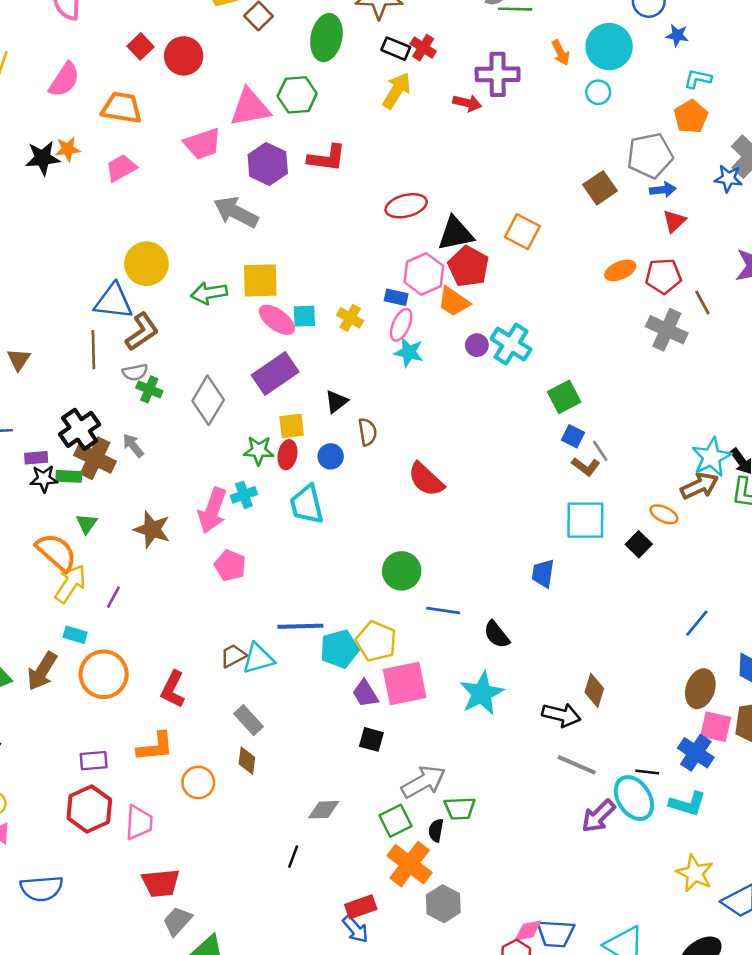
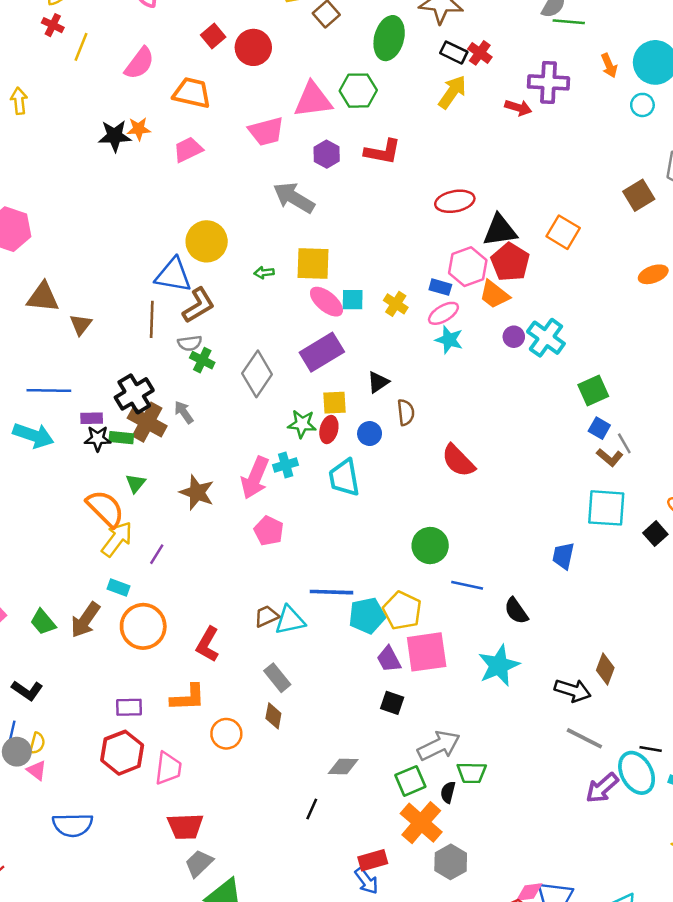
purple hexagon: (268, 164) -> (327, 154), size x0.7
green arrow: (209, 293) -> (264, 273), size x0.6
pink ellipse: (401, 325) -> (443, 313), turned 32

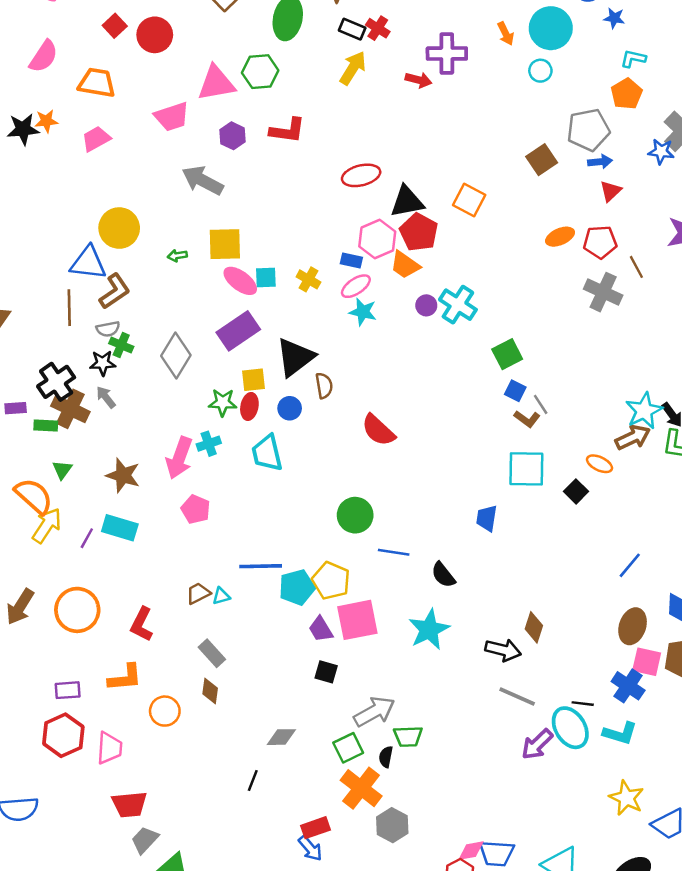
black triangle: (378, 382) -> (295, 357), size x1.8
black star: (98, 439) -> (103, 363), moved
cyan rectangle: (119, 588) -> (120, 528), moved, size x1.6
cyan triangle: (290, 620) -> (221, 596), size x0.6

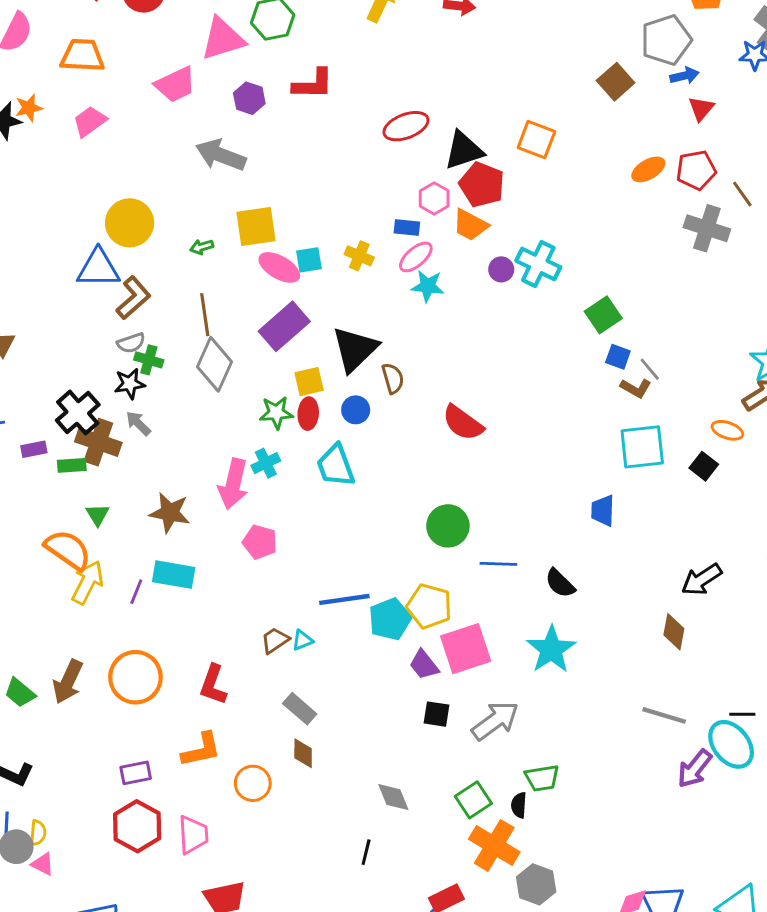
pink hexagon: (377, 239) -> (434, 198), size x0.7
brown line: (69, 308) -> (205, 315), moved
black arrow: (503, 650) -> (702, 579), moved, turned 140
gray arrow: (374, 712) -> (495, 721), moved
gray diamond: (281, 737) -> (393, 797), turned 76

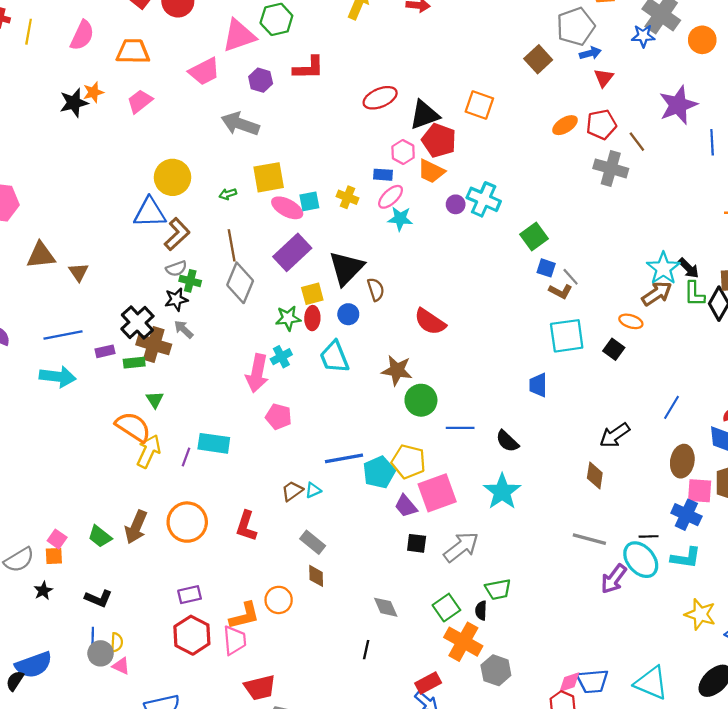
brown star: (170, 513) -> (397, 370), moved
orange L-shape: (201, 750) -> (244, 616), moved

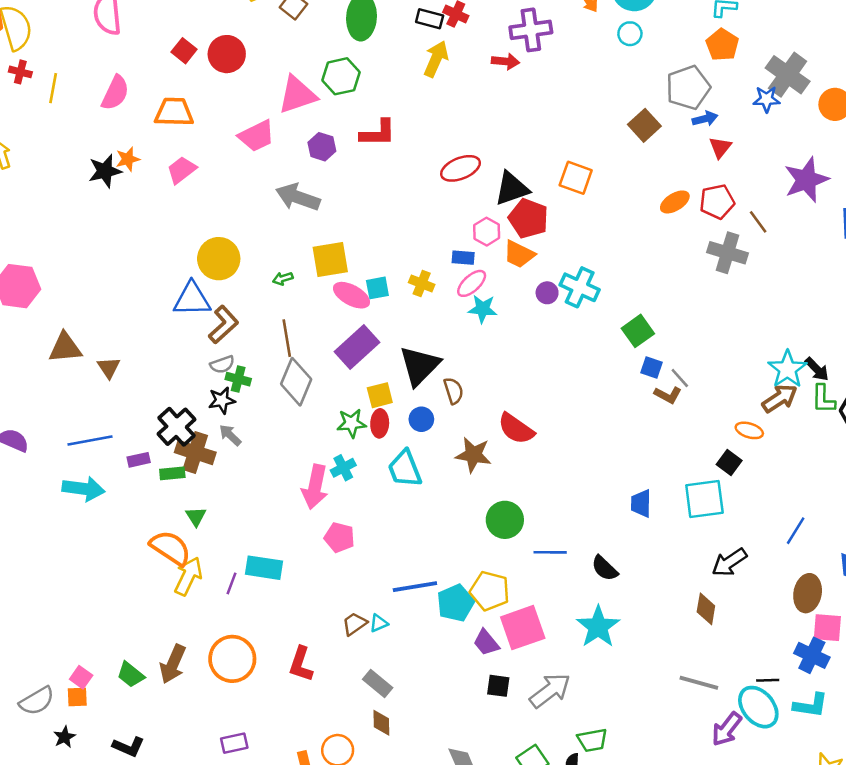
cyan square: (567, 336) -> (704, 499), moved
brown star: (397, 370) -> (473, 455), moved

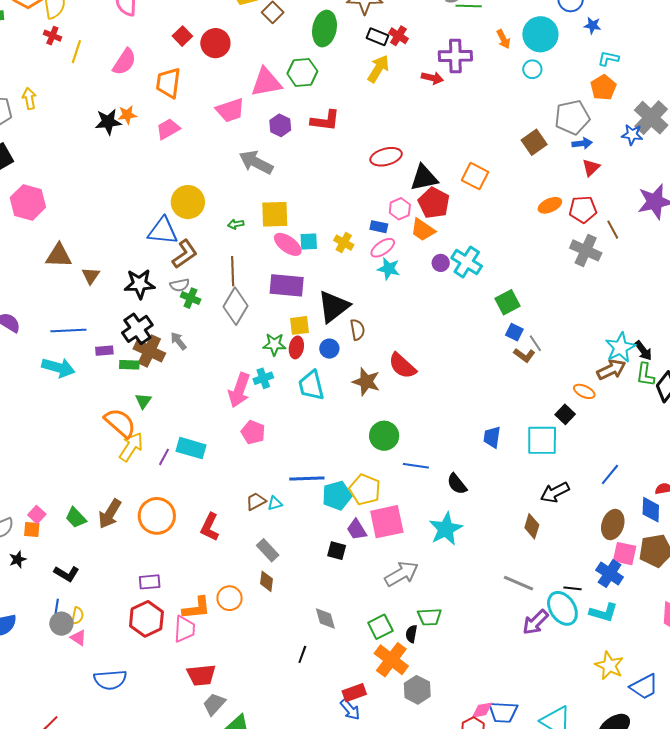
orange trapezoid: (174, 112) -> (168, 83), turned -92
purple rectangle: (357, 347) -> (287, 285), turned 40
black star: (222, 400) -> (140, 284), moved, size x1.4
black square: (498, 686) -> (337, 551), moved

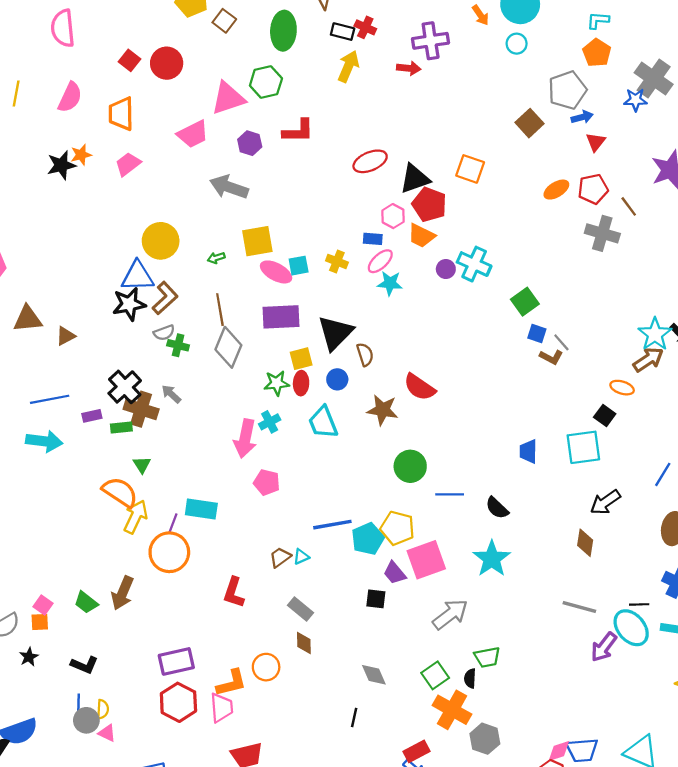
brown triangle: (91, 276) -> (66, 336), turned 36
black star: (140, 284) -> (129, 304), moved
orange circle: (157, 516) -> (169, 552), moved
purple rectangle: (150, 582) -> (176, 661), size x1.5

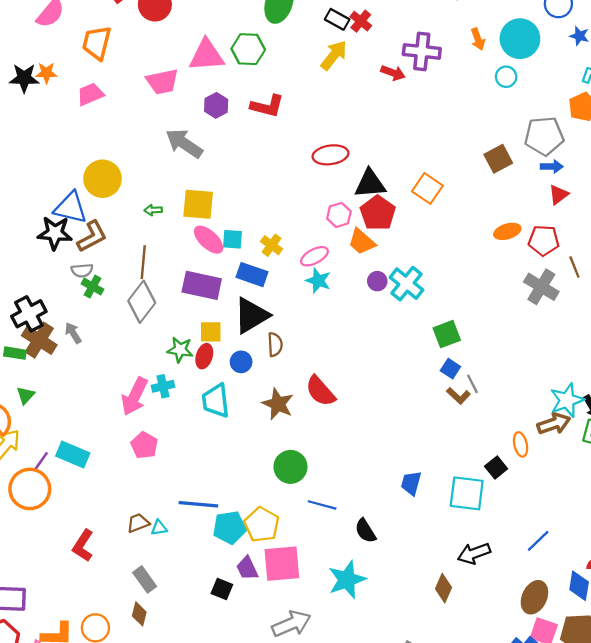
blue rectangle: (373, 239) -> (252, 275), moved, size x1.5
orange ellipse: (622, 388) -> (521, 444), turned 45

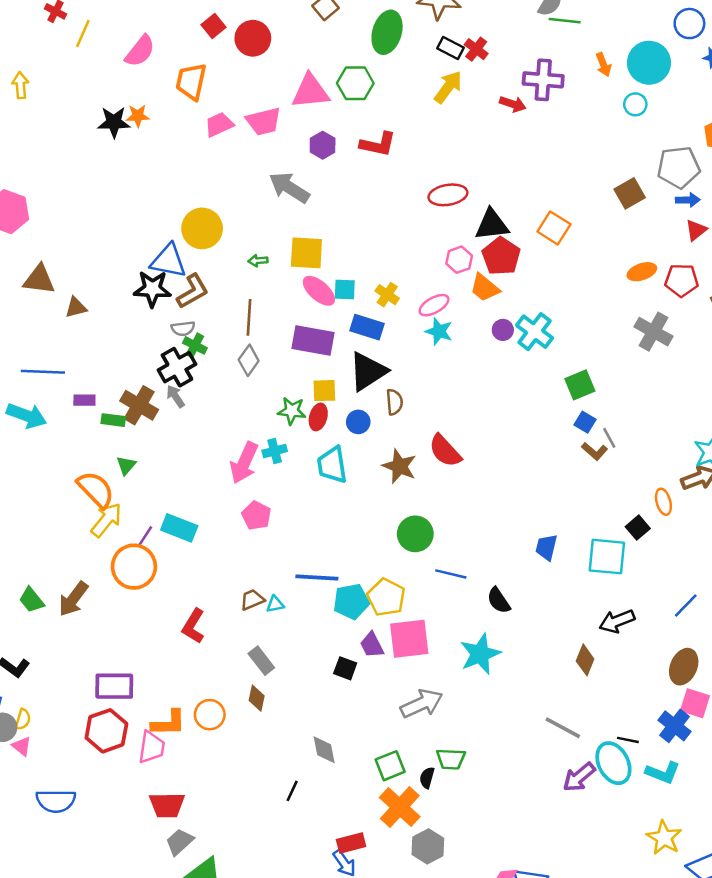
pink trapezoid: (90, 94) -> (219, 125), moved
gray cross: (541, 287) -> (653, 332), moved
gray diamond: (142, 302) -> (249, 360), size x0.7
black cross: (29, 314) -> (177, 367), moved

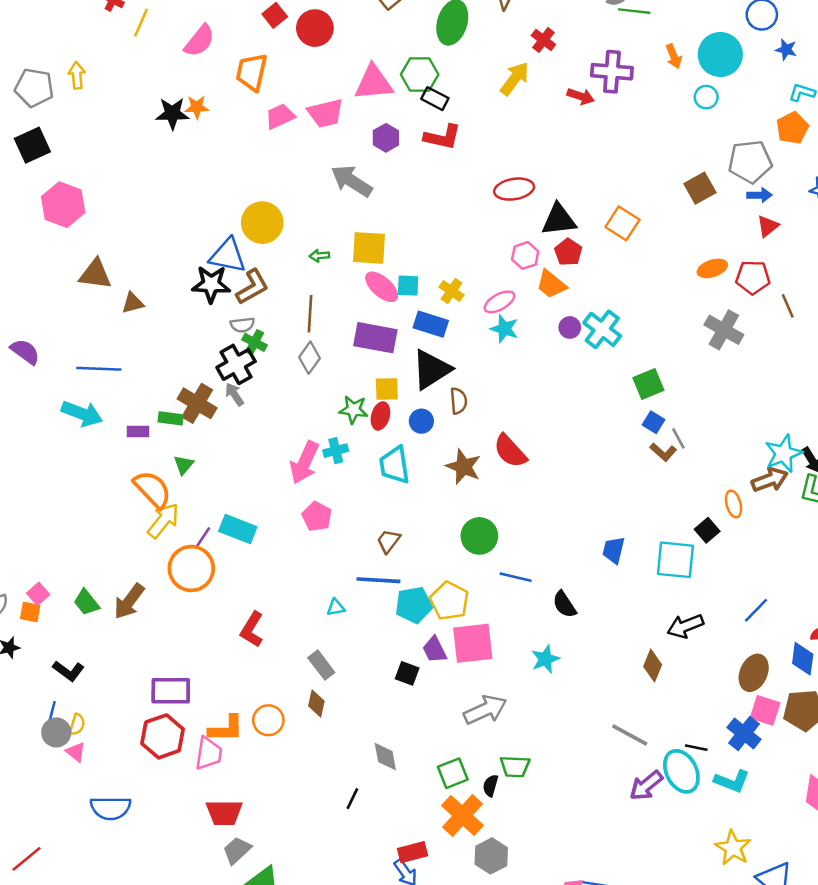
black rectangle: (451, 48) -> (435, 99), moved
red pentagon: (501, 256) -> (568, 252), size x0.7
purple rectangle: (84, 400) -> (138, 432), moved
brown trapezoid: (252, 600) -> (389, 541), moved, turned -30
cyan star: (480, 654) -> (545, 659), size x0.7

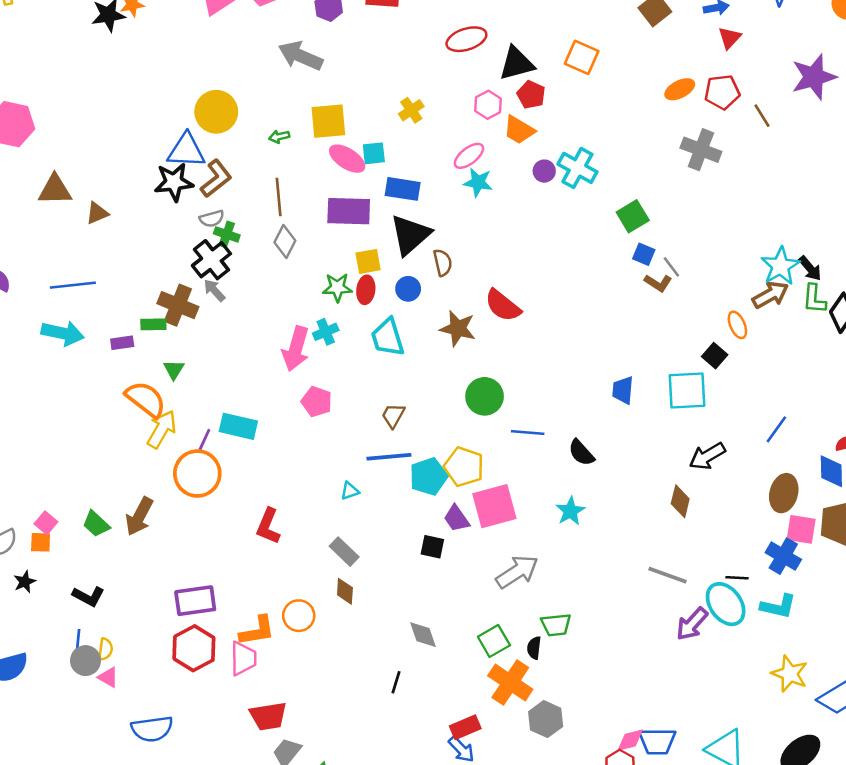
yellow cross: (451, 291) -> (411, 110), moved, turned 30

